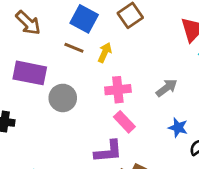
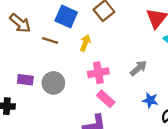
brown line: (74, 48) -> (50, 41), moved
purple rectangle: (30, 73) -> (25, 80), moved, size x0.6

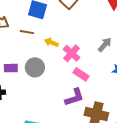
yellow arrow: (85, 43) -> (51, 42), moved, turned -80
pink cross: (98, 73) -> (72, 53), turned -30

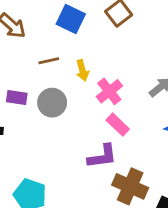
brown line: (27, 32) -> (49, 61), moved, turned -32
yellow arrow: (51, 42) -> (82, 70), turned -136

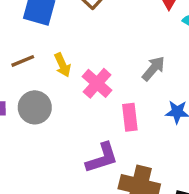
pink rectangle: (118, 125) -> (130, 117), moved, turned 50

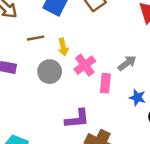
gray circle: (35, 107) -> (50, 72), moved
pink rectangle: (130, 117) -> (105, 83), moved

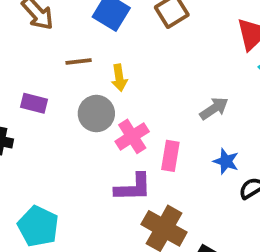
pink cross: (85, 65) -> (132, 136), moved
pink rectangle: (105, 83) -> (170, 156), moved

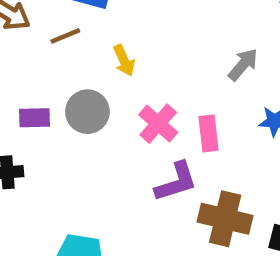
brown line: (79, 62) -> (65, 36), moved
gray circle: (96, 114) -> (87, 112), moved

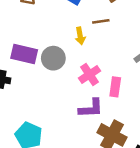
brown line: (65, 36) -> (101, 21), moved
purple rectangle: (34, 118) -> (24, 54), size x1.5

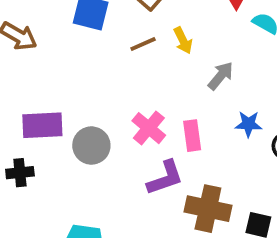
yellow arrow: (80, 36) -> (183, 40), moved
gray circle: (53, 58) -> (91, 146), moved

